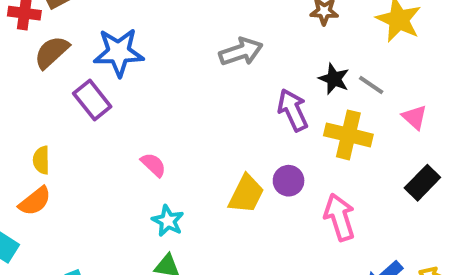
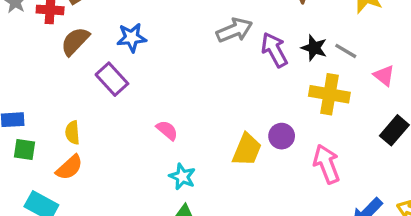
blue star: (119, 52) -> (132, 38), size x0.7
purple arrow: (293, 110) -> (274, 50), moved

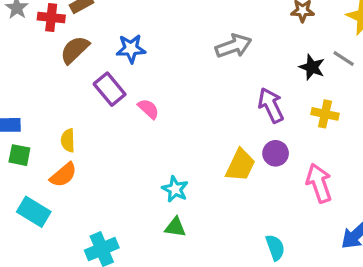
purple arrow: (274, 50) -> (271, 105), moved
gray line: (346, 51) -> (344, 58), moved
yellow cross: (329, 94) -> (325, 114), size x0.7
pink semicircle: (167, 130) -> (148, 109), moved

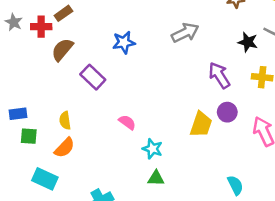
blue star: (131, 49) -> (124, 42), moved
pink semicircle: (148, 109) -> (127, 122), moved

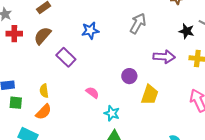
red cross: (41, 27) -> (14, 34), moved
gray arrow: (185, 33) -> (138, 23), turned -35
purple arrow: (219, 75) -> (164, 57), turned 125
purple circle: (227, 112) -> (129, 76), moved

